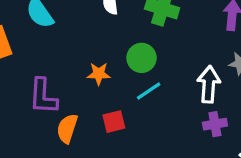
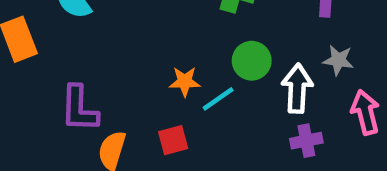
green circle: (142, 58) -> (252, 61), moved
orange star: (99, 74) -> (185, 81), moved

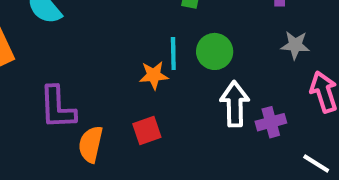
white arrow: (297, 88) -> (235, 104), moved
cyan line: (218, 99) -> (173, 54), moved, turned -52

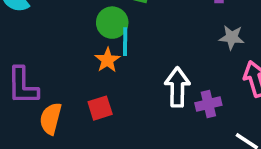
green circle: (215, 51) -> (112, 23), moved
orange star: (154, 75) -> (107, 60), turned -30

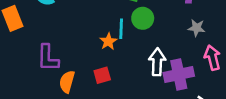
green circle: (112, 23) -> (143, 18), moved
purple cross: (208, 104) -> (179, 74), size x1.6

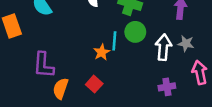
white arrow: (157, 62) -> (163, 47), moved
purple cross: (179, 74) -> (167, 87), size x0.6
red square: (102, 75) -> (94, 84), turned -35

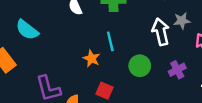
green circle: (135, 32) -> (140, 66), moved
orange star: (102, 52) -> (92, 58), moved

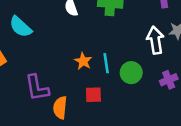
cyan line: (110, 41) -> (106, 63), moved
red square: (104, 91) -> (93, 95), turned -30

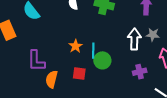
green circle: (131, 73) -> (102, 60), moved

